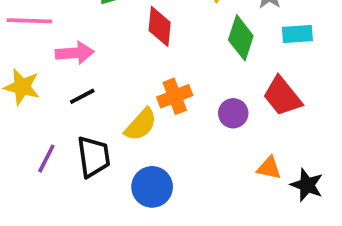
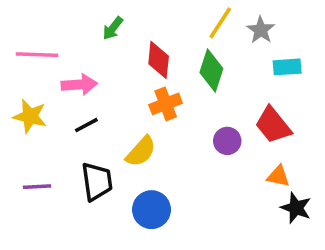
green diamond: (241, 38) -> (211, 70), moved
orange cross: (175, 96) -> (166, 104), moved
purple line: (46, 159) -> (37, 187), moved, turned 60
orange triangle: (269, 168) -> (278, 176), moved

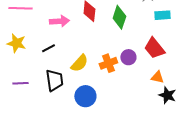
pink arrow: (79, 85) -> (59, 21), moved
orange cross: (166, 104) -> (108, 63), moved

